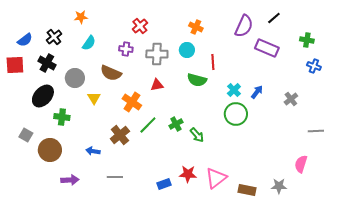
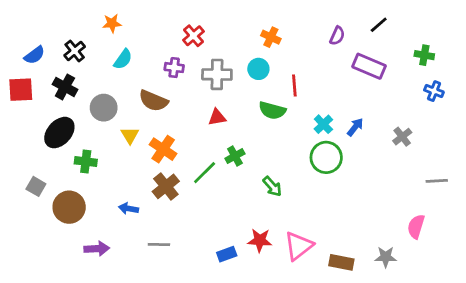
purple semicircle: (244, 26) -> (337, 36), size x0.6
orange cross: (132, 102) -> (163, 149), moved
green cross: (176, 124) -> (235, 156), moved

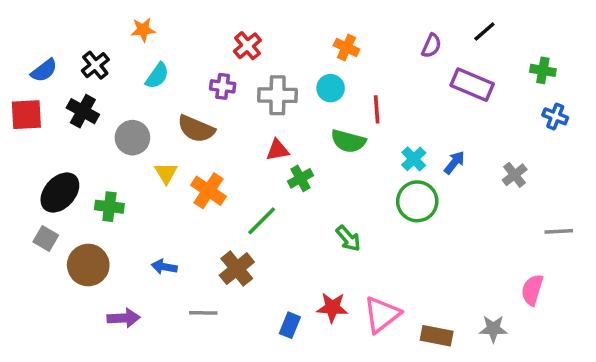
black ellipse: (59, 133) -> (60, 192), moved
green cross: (235, 156) -> (300, 178), moved
brown cross: (166, 186) -> (237, 269), moved
blue rectangle: (227, 254) -> (290, 325), turned -48

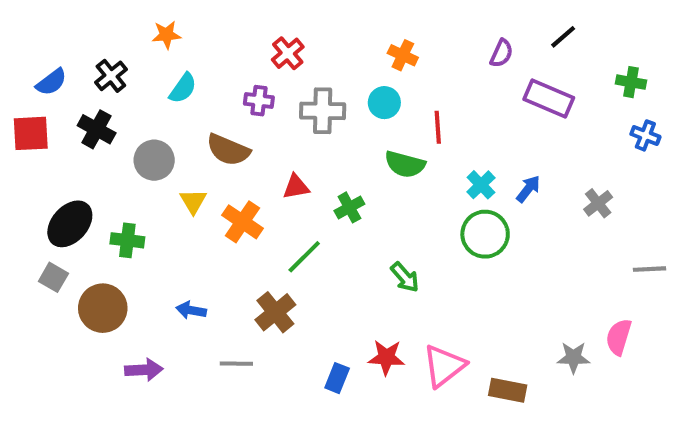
red triangle: (277, 150) -> (296, 187), moved
gray star: (493, 329) -> (573, 357), moved

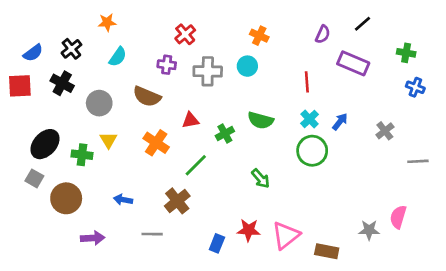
red line: (438, 127) -> (307, 82), moved
green semicircle: (405, 164) -> (261, 120), moved
yellow triangle: (193, 201) -> (108, 140), moved
gray line: (650, 269) -> (418, 161), moved

